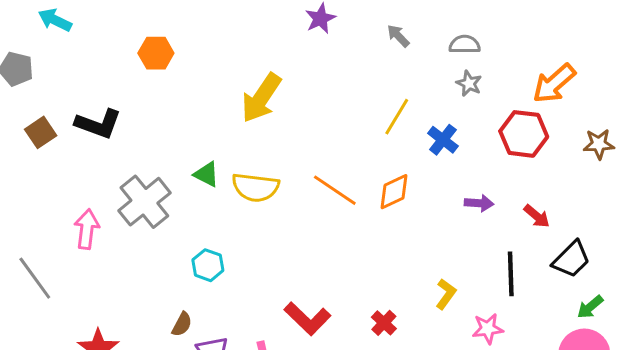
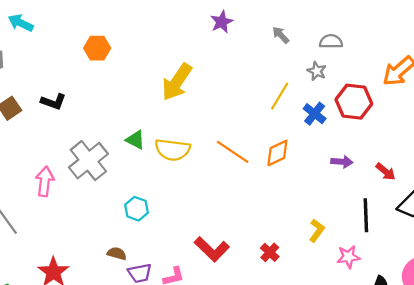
gray star: (469, 83) -> (317, 71), moved
black L-shape: (98, 124) -> (53, 102), size x0.7
red hexagon: (524, 134) -> (354, 102), moved
brown semicircle: (182, 324) -> (117, 253), turned -102

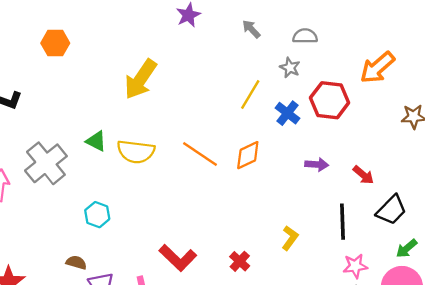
pink star: (348, 257) -> (355, 266), moved

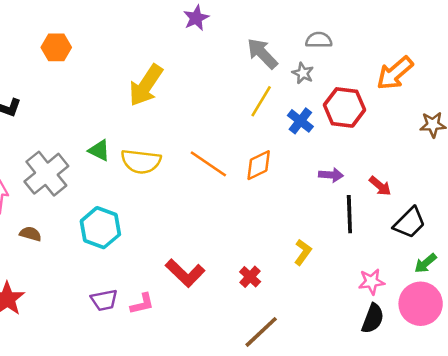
gray arrow: (251, 29) -> (262, 53), moved, size x1.6
cyan hexagon: (97, 215) -> (100, 228), size x1.5
black line: (342, 222) -> (349, 214), moved
brown semicircle: (76, 262) -> (30, 234), moved

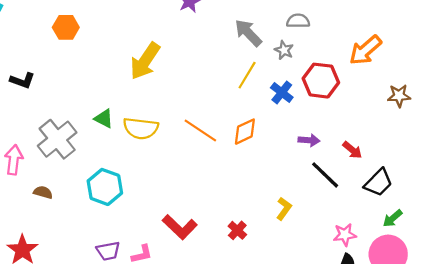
black line: (349, 214) -> (325, 175), turned -44

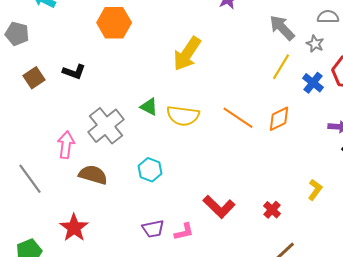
orange hexagon: (66, 27) -> (114, 23), size x1.4
cyan hexagon: (105, 187) -> (150, 170), size x0.7
brown semicircle: (43, 192) -> (93, 175), size x1.6

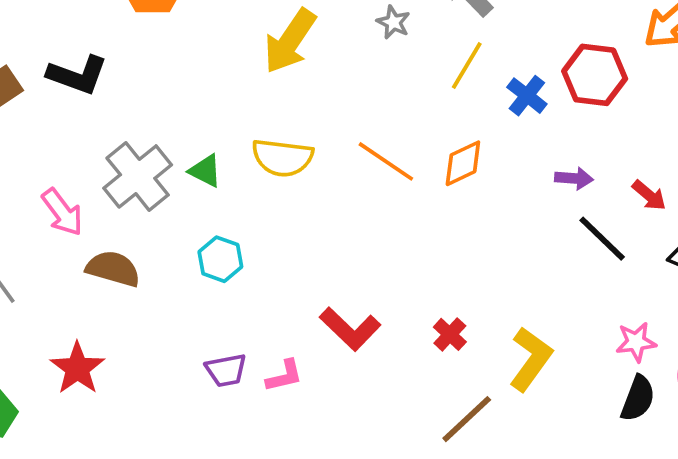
gray star: (315, 44) -> (393, 22), moved
black L-shape: (74, 72) -> (77, 75), size x1.4
green triangle: (149, 107) -> (205, 171), moved
pink arrow: (66, 145) -> (62, 212), turned 136
yellow L-shape: (315, 190) -> (531, 359), moved, size x1.6

